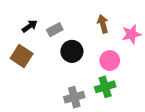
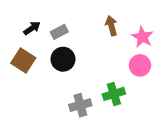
pink star: (131, 34) -> (142, 37), turned -30
black circle: (72, 51) -> (63, 59), moved
pink circle: (110, 61) -> (140, 65), moved

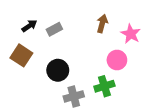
brown arrow: (111, 26) -> (102, 24), turned 30
black circle: (63, 59) -> (58, 70), moved
pink circle: (140, 65) -> (117, 60), moved

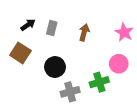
brown arrow: (102, 24) -> (84, 32), moved
gray rectangle: (54, 29) -> (52, 28), turned -48
pink circle: (117, 60) -> (119, 64), moved

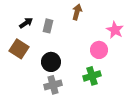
brown arrow: (84, 32) -> (77, 12), moved
pink circle: (119, 64) -> (99, 50), moved
gray cross: (70, 92) -> (53, 85), moved

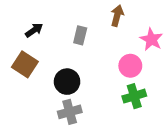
brown arrow: (77, 12) -> (117, 16), moved
gray rectangle: (48, 26) -> (80, 35), moved
green cross: (92, 76) -> (134, 96), moved

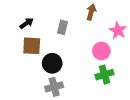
brown square: (25, 64) -> (32, 46), moved, turned -30

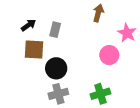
gray rectangle: (62, 27) -> (55, 30), moved
green cross: (104, 75) -> (100, 94), moved

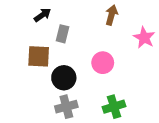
black arrow: (28, 25) -> (42, 15), moved
pink circle: (109, 55) -> (103, 63), moved

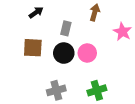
gray rectangle: (63, 34) -> (66, 28), moved
black circle: (64, 78) -> (64, 53), moved

